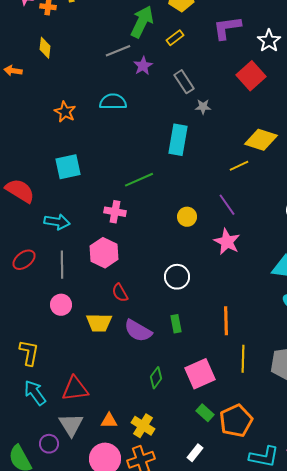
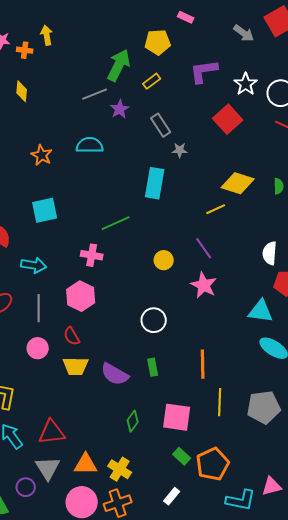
red semicircle: (120, 293) -> (72, 336), moved
pink square: (200, 374) -> (177, 417), turned 32
orange triangle: (109, 421) -> (86, 464), size x1.4

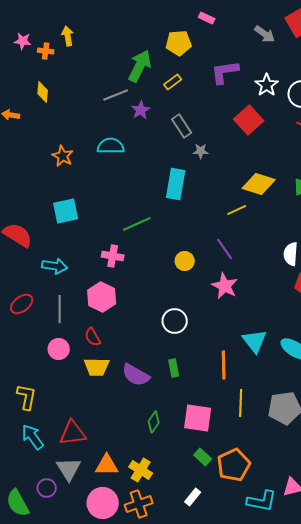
cyan triangle: (261, 311) -> (255, 341), moved, turned 44

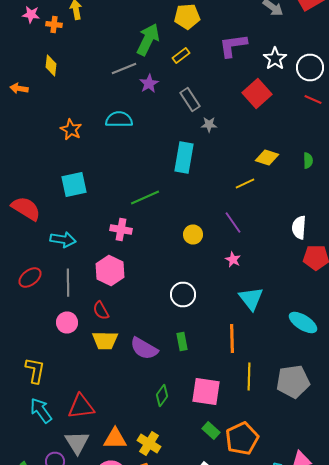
yellow diamond: (259, 184) -> (267, 158), size x0.7
pink star: (225, 286) -> (233, 260), size x0.6
cyan triangle: (255, 341) -> (251, 298), moved

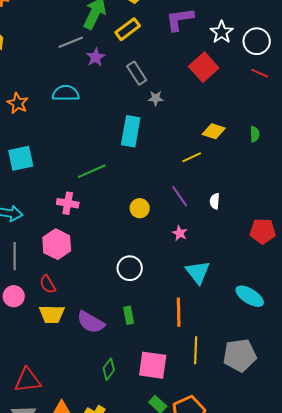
yellow rectangle: (181, 56) -> (128, 29), size x1.4
white semicircle: (299, 228) -> (215, 201), moved, size x0.7

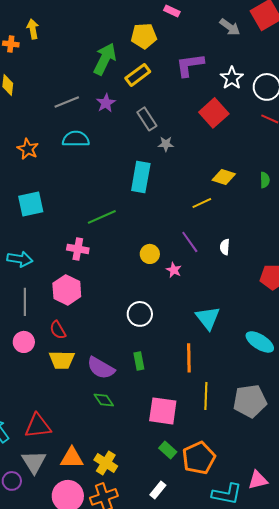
gray line: (71, 42) -> (67, 102), moved
pink star: (180, 233) -> (174, 270), moved
green diamond: (109, 369) -> (104, 400), moved, turned -70

